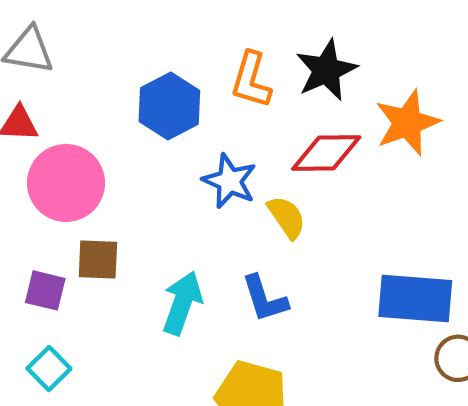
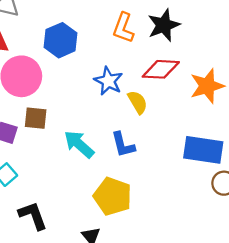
blue hexagon: (169, 106) -> (61, 40), moved
orange star: (407, 123) -> (207, 86), moved
cyan arrow: (182, 303) -> (79, 144), turned -72

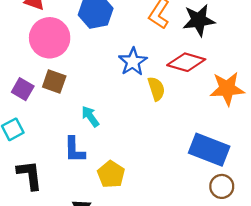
cyan arrow: (79, 144) -> (90, 116), size x0.7
blue L-shape: (123, 145) -> (74, 150), moved
yellow pentagon: (113, 196) -> (111, 174), size x0.7

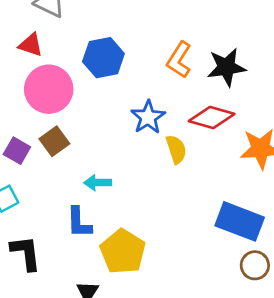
brown square: (54, 81) -> (54, 141), turned 35
cyan arrow: (90, 116) -> (98, 183), turned -55
yellow pentagon: (111, 174) -> (123, 252), size x1.4

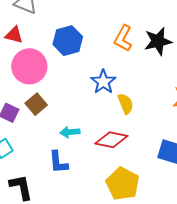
red diamond: (212, 117) -> (111, 140), moved
yellow pentagon: (123, 252) -> (123, 184), moved

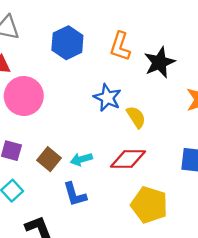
blue hexagon: (68, 41) -> (67, 43), moved
black star: (158, 41) -> (160, 62), moved
brown square: (36, 104) -> (49, 159), moved

